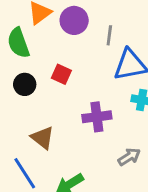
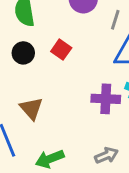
purple cross: (97, 117) -> (106, 99), moved
gray arrow: (129, 157) -> (106, 155), moved

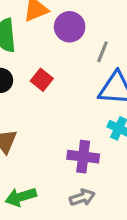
purple cross: (106, 99) -> (83, 157), moved

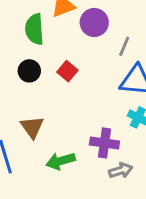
green arrow: (21, 197) -> (61, 161), moved
gray arrow: (82, 198) -> (121, 170), moved

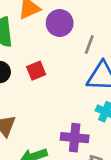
red square: (67, 71) -> (36, 71), turned 30

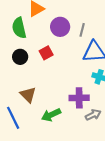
purple circle: (60, 23) -> (60, 27), moved

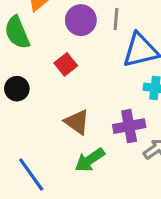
black circle: (20, 57) -> (17, 89), moved
brown triangle: (28, 95) -> (77, 122), moved

